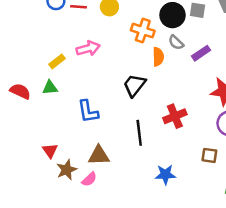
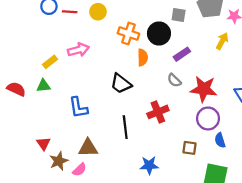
black circle: (172, 15) -> (159, 33), moved
gray semicircle: (176, 42) -> (174, 80), moved
black trapezoid: (134, 85) -> (121, 84), turned -90

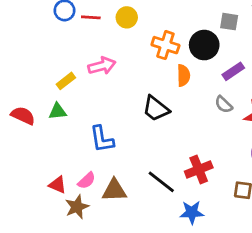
red cross: (158, 112) -> (199, 169), moved
black line: (125, 127) -> (161, 182), moved, turned -45
red triangle: (43, 144) -> (58, 185), turned -32
pink semicircle: (79, 170) -> (87, 181), moved

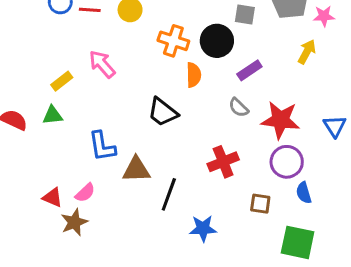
pink arrow: (102, 66) -> (102, 64), turned -116
red cross: (199, 169) -> (223, 162), moved
black line: (161, 182) -> (169, 194), turned 72
brown triangle: (114, 190) -> (136, 170), moved

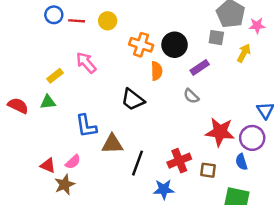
gray square: (245, 14) -> (216, 38), moved
red star: (280, 120) -> (220, 132), moved
red cross: (223, 162) -> (179, 161), moved
purple circle: (287, 162) -> (252, 138), moved

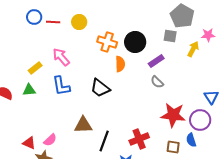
pink star: (257, 26) -> (208, 35), moved
gray semicircle: (191, 96) -> (157, 82), moved
blue L-shape: (86, 126) -> (61, 86), moved
brown square: (208, 170) -> (173, 147), moved

